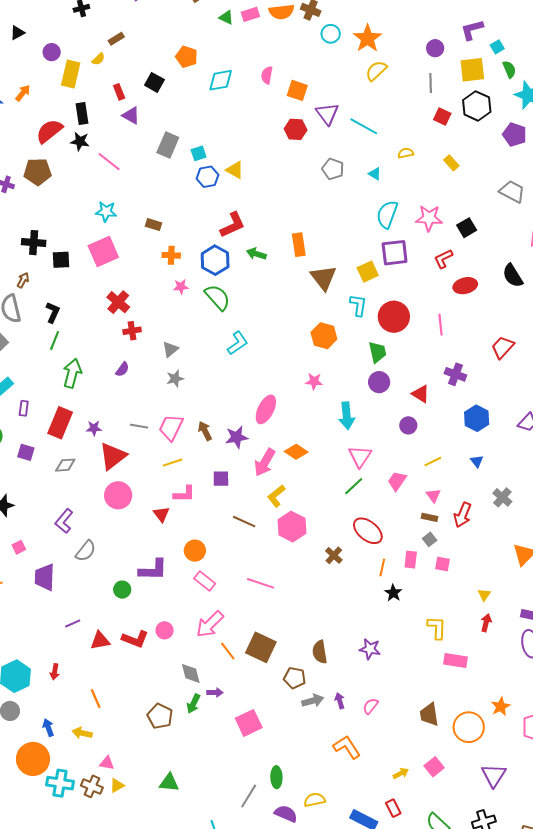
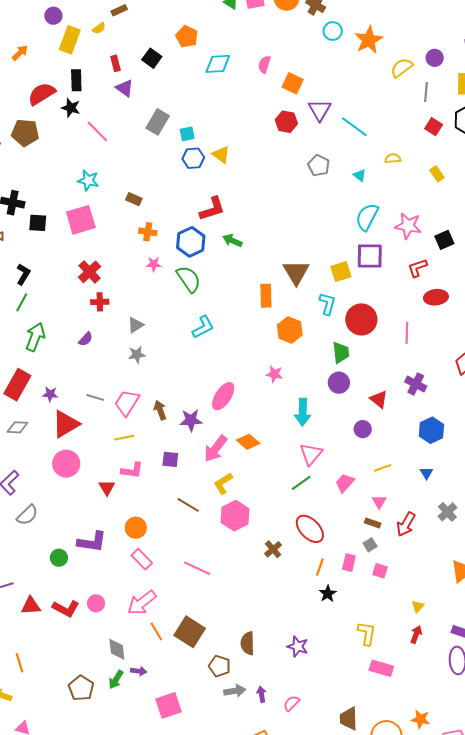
yellow semicircle: (376, 71) -> (402, 68), moved
orange rectangle: (299, 245) -> (266, 296), moved
orange star: (501, 706) -> (421, 719), turned 30

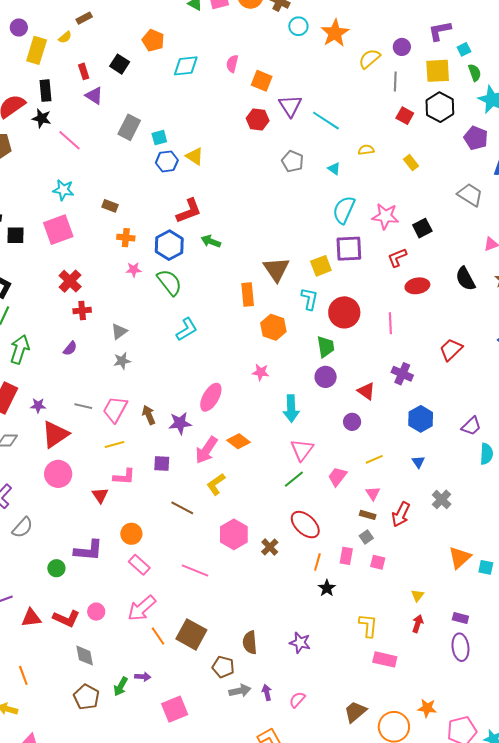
pink hexagon: (235, 516) -> (234, 534), moved
gray diamond: (117, 649) -> (85, 656), moved
brown trapezoid: (349, 719) -> (355, 712), turned 55

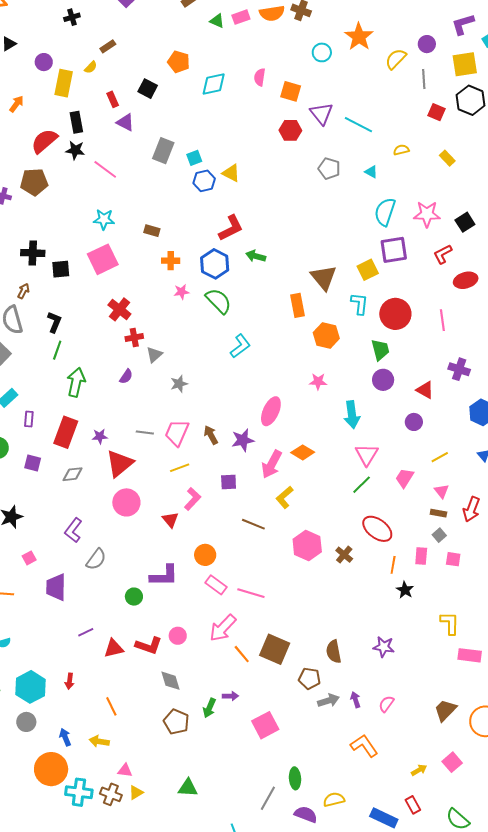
cyan circle: (298, 26) -> (322, 52), moved
gray triangle: (119, 331) -> (154, 355), moved
pink L-shape: (124, 477) -> (192, 499), turned -45
pink line: (195, 570) -> (251, 593), moved

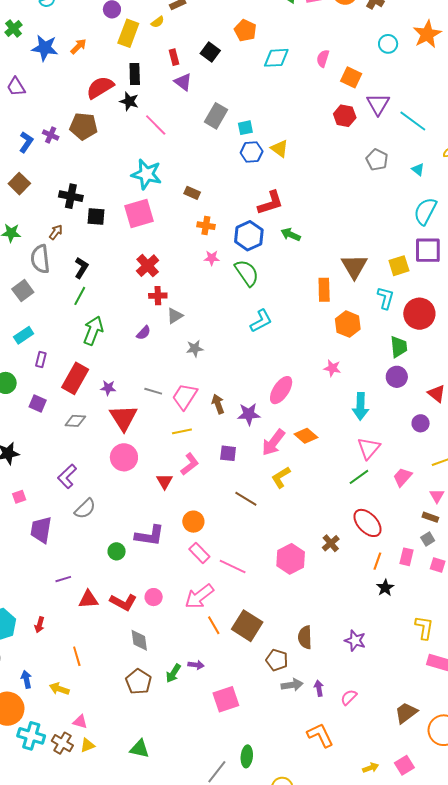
cyan star: (104, 219) -> (147, 174), size x1.4
red triangle: (120, 463) -> (123, 418), turned -32
pink hexagon: (307, 545) -> (291, 559), moved

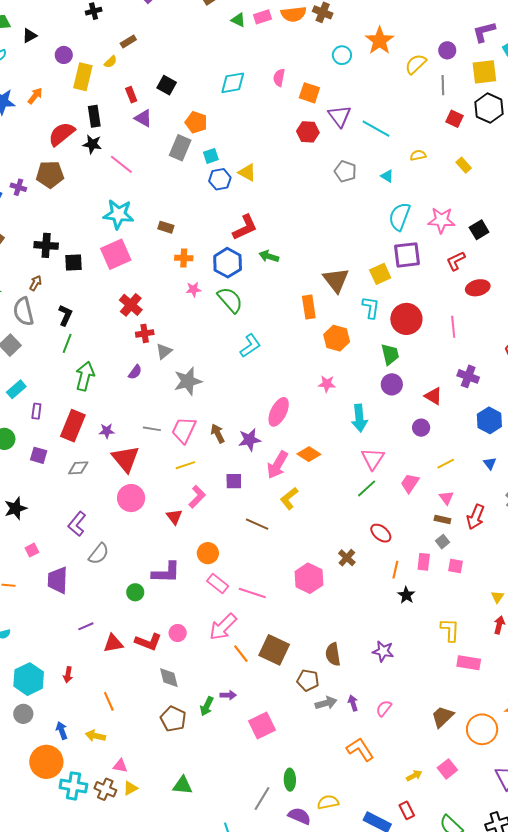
orange pentagon: (245, 30) -> (196, 122), moved
gray star: (195, 348) -> (188, 381), size x1.6
red ellipse: (368, 523) -> (381, 533), size x0.7

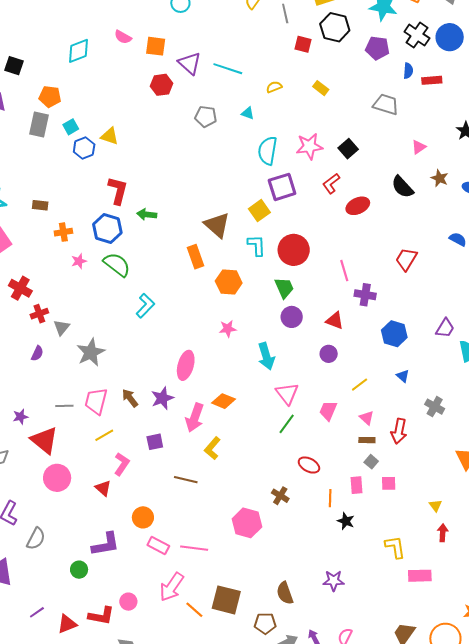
pink semicircle: (279, 78) -> (123, 37), turned -60
red L-shape: (245, 227) -> (118, 191), turned -40
pink line: (453, 327) -> (344, 271), moved

